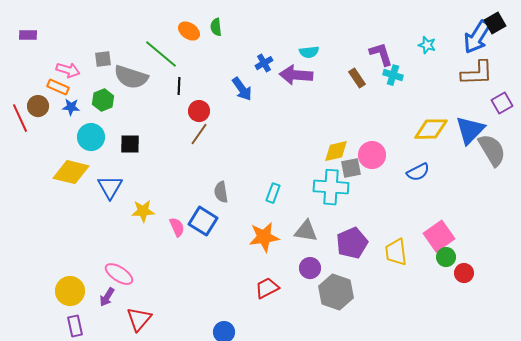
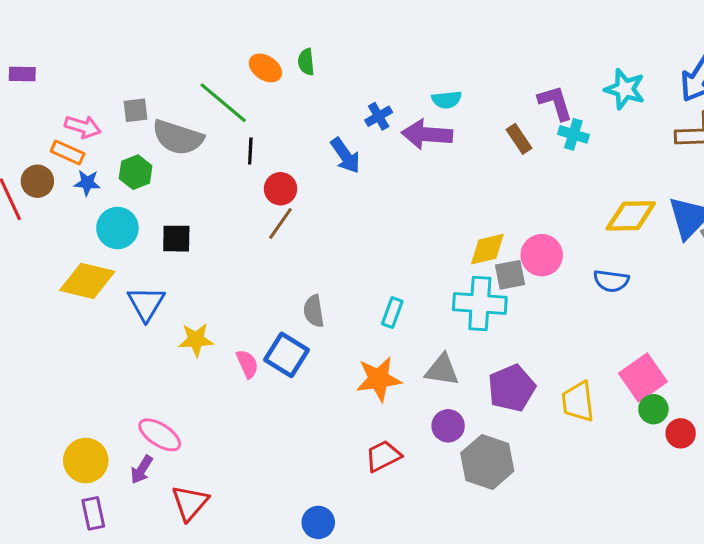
cyan star: (427, 45) -> (625, 89), size x1.5
blue semicircle: (418, 172) -> (611, 281), turned 35

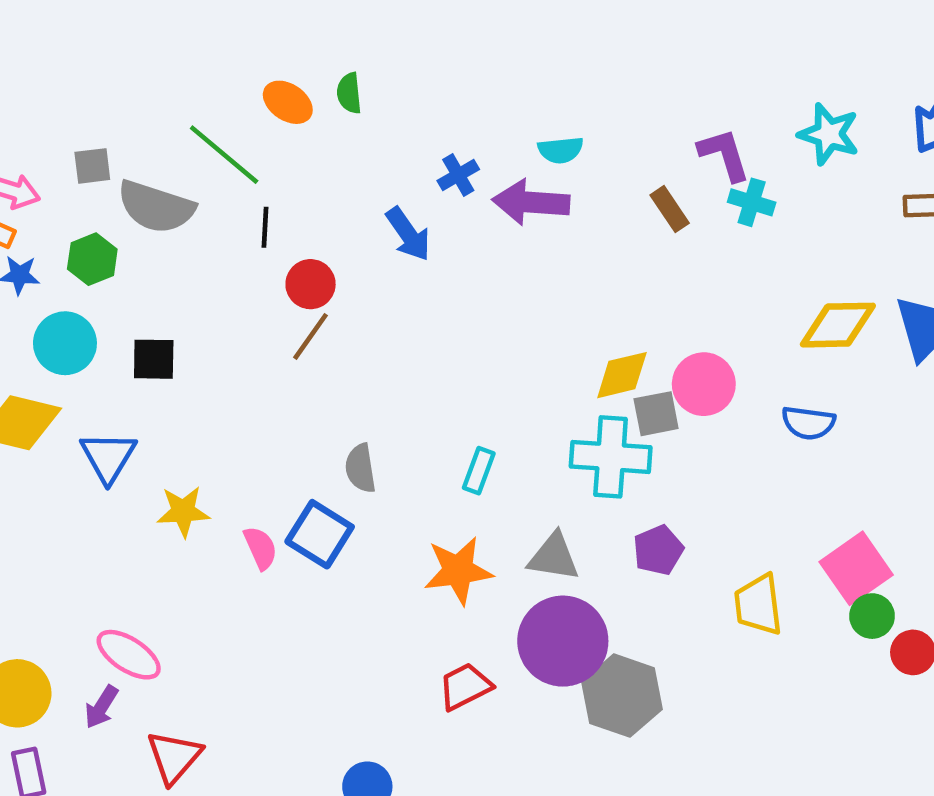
purple pentagon: (512, 388) -> (658, 550), moved, size x0.7
purple circle: (448, 426) -> (563, 641), size x1.8

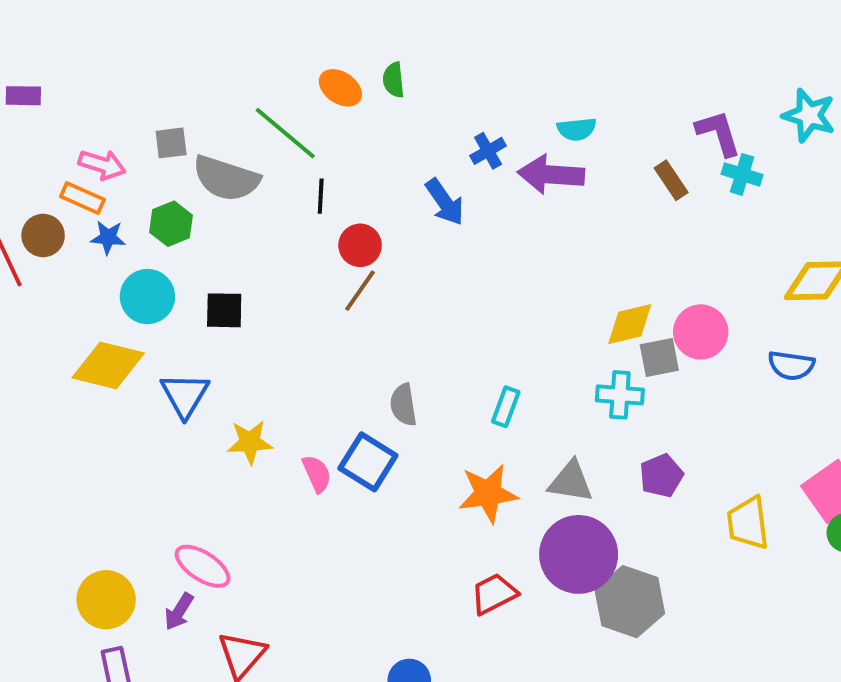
cyan cross: (611, 457) -> (620, 395), size x0.7

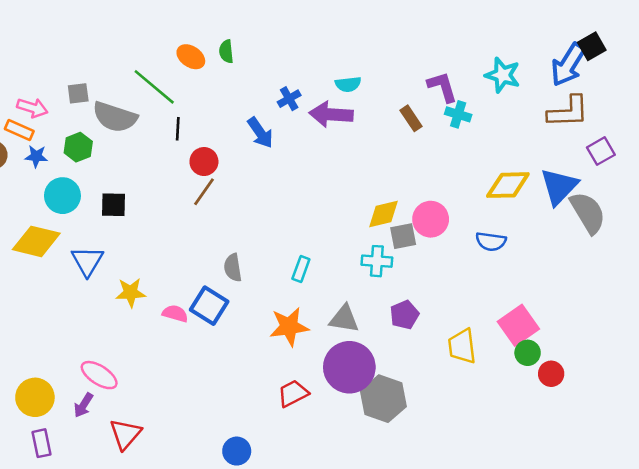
pink semicircle: (317, 474) -> (175, 313), turned -50

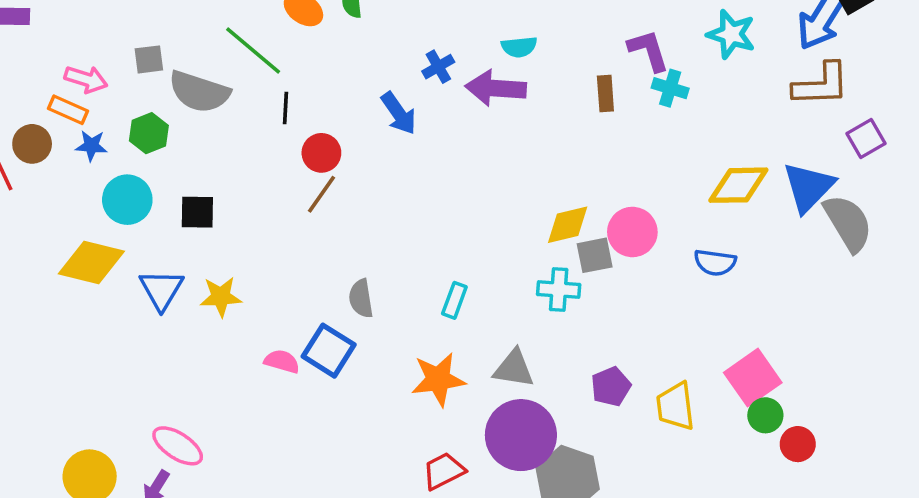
brown rectangle: (411, 118) -> (605, 94), turned 30
yellow star: (131, 293) -> (221, 297), moved
purple pentagon: (404, 315) -> (611, 387), moved

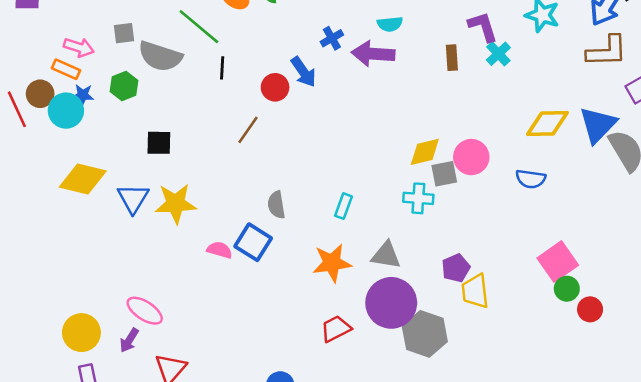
cyan cross: (670, 88) -> (498, 54), turned 30
red circle: (321, 153) -> (275, 87), moved
cyan circle: (127, 200) -> (66, 111), moved
yellow star: (221, 297) -> (176, 203), size x1.4
yellow trapezoid: (676, 406) -> (475, 291), moved

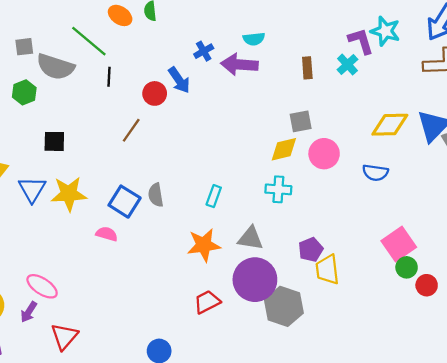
purple L-shape: (483, 27) -> (361, 41), moved
gray square: (444, 174) -> (301, 121), moved
blue square: (253, 242) -> (125, 202), moved

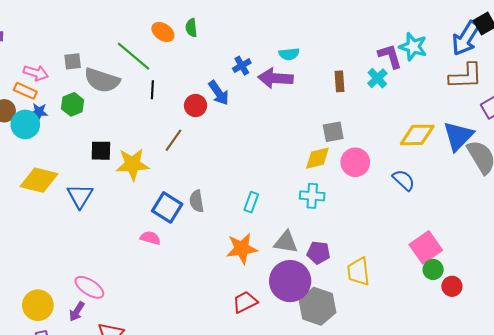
blue semicircle: (375, 173) -> (404, 180), turned -145
yellow star: (69, 194) -> (132, 164), moved
purple pentagon: (311, 250) -> (318, 253), moved, turned 30

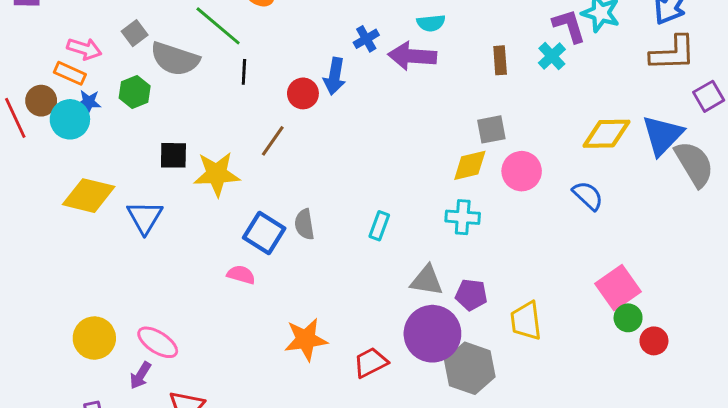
gray square: (73, 61) -> (135, 33), turned -30
blue arrow: (219, 93) -> (335, 76), turned 45
orange star: (242, 248) -> (306, 339), moved
yellow circle: (38, 305) -> (94, 338), moved

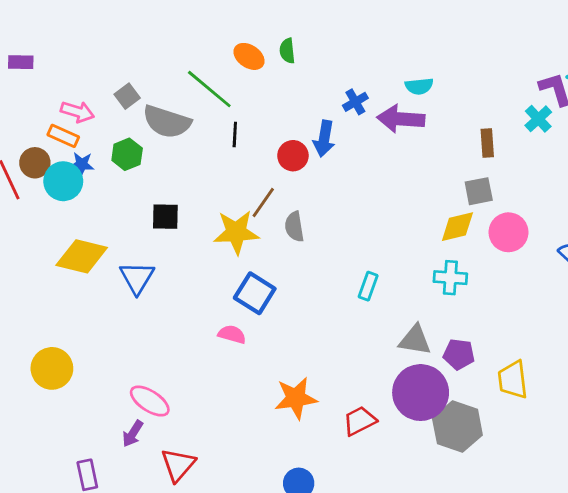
brown rectangle: (500, 60) -> (487, 143), moved
yellow star: (217, 174) -> (236, 232), moved
gray semicircle: (304, 224) -> (294, 227), moved
yellow circle: (94, 338) -> (52, 368), moved

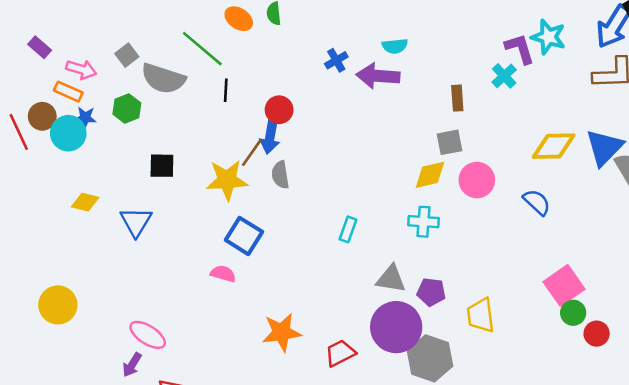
purple rectangle: (21, 62) -> (40, 47), moved, turned 40
blue arrow: (324, 139) -> (270, 137), moved
yellow diamond: (82, 256) -> (85, 202), size x0.6

